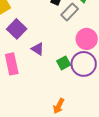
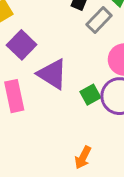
purple triangle: (38, 49) -> (52, 74), size x1.6

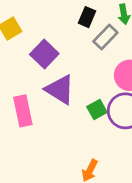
purple square: (22, 45) -> (44, 54), moved

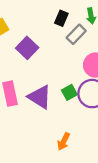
purple triangle: (60, 90) -> (40, 97), moved

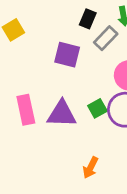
purple square: (27, 48) -> (67, 55), moved, turned -30
purple triangle: (40, 97) -> (62, 114), turned -30

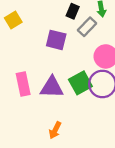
green square: (97, 108) -> (80, 83), size x1.5
orange arrow: (91, 168) -> (55, 130), moved

